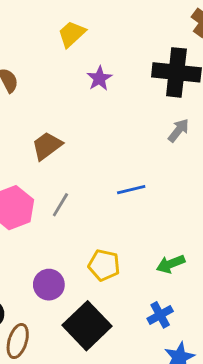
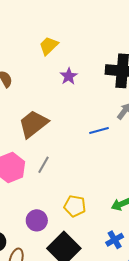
brown trapezoid: (47, 146) -> (33, 124), size x1.4
blue line: (131, 190) -> (99, 130), moved

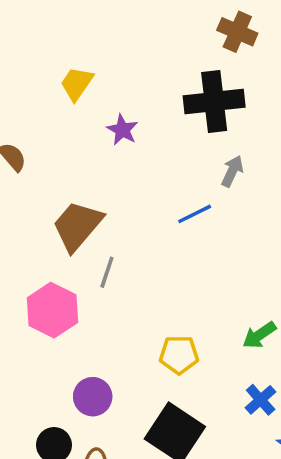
gray line: (44, 165) -> (107, 272), moved
purple circle: (37, 220) -> (93, 397), moved

